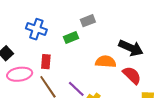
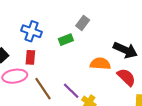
gray rectangle: (88, 21) -> (83, 23), turned -32
red rectangle: (46, 62) -> (30, 57), moved

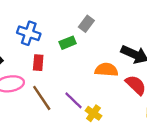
red rectangle: (30, 57) -> (38, 63), moved

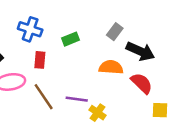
gray rectangle: (86, 24) -> (115, 32), moved
purple line: (73, 100) -> (77, 99), turned -36

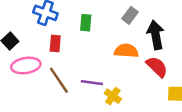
green rectangle: (71, 39) -> (86, 23), turned -63
black arrow: (140, 51) -> (156, 35), turned -124

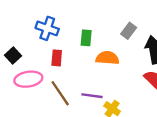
orange semicircle: (126, 51) -> (107, 58), moved

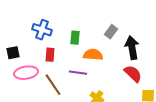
black square: (13, 56) -> (13, 53), turned 32
purple line: (92, 96) -> (78, 73), moved

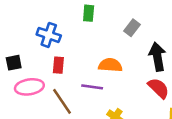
gray rectangle: (111, 32) -> (132, 28), moved
green rectangle: (75, 38) -> (89, 13), moved

